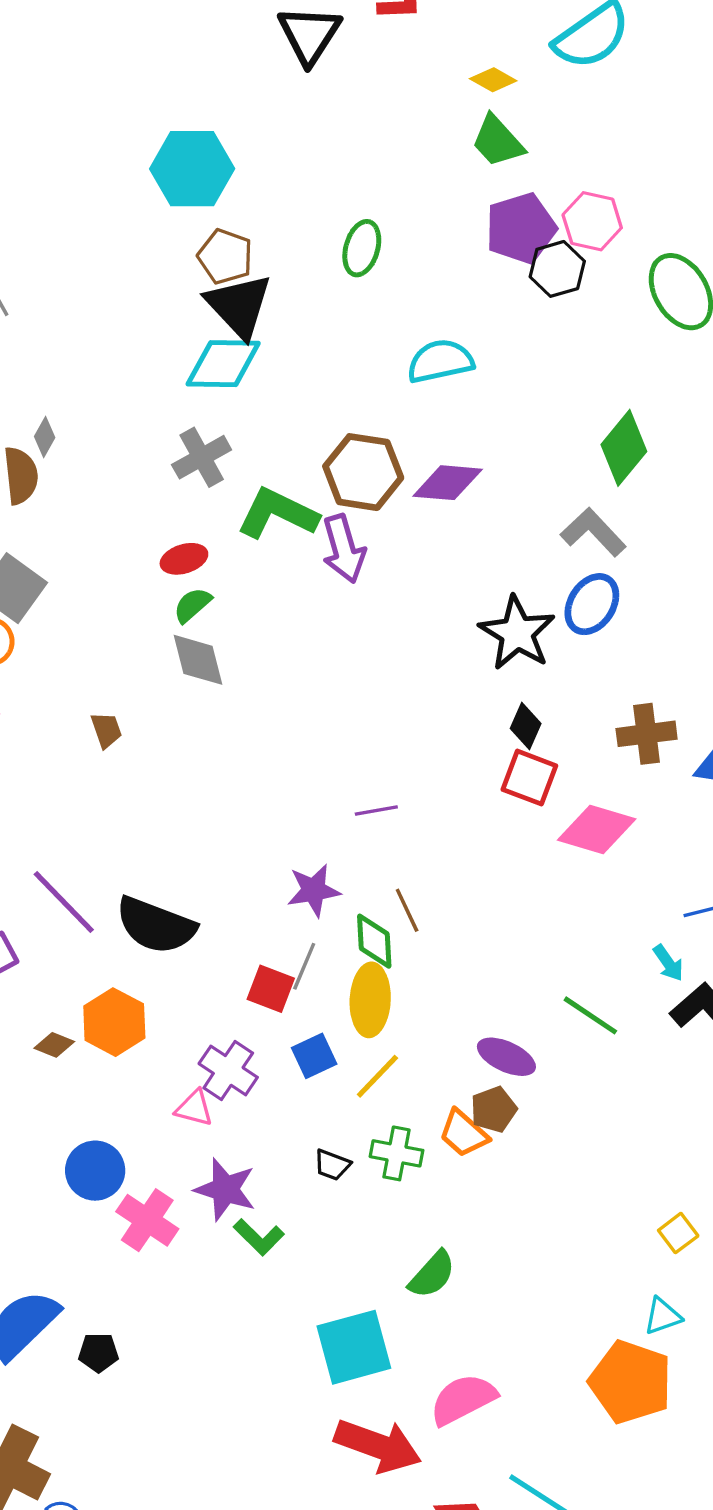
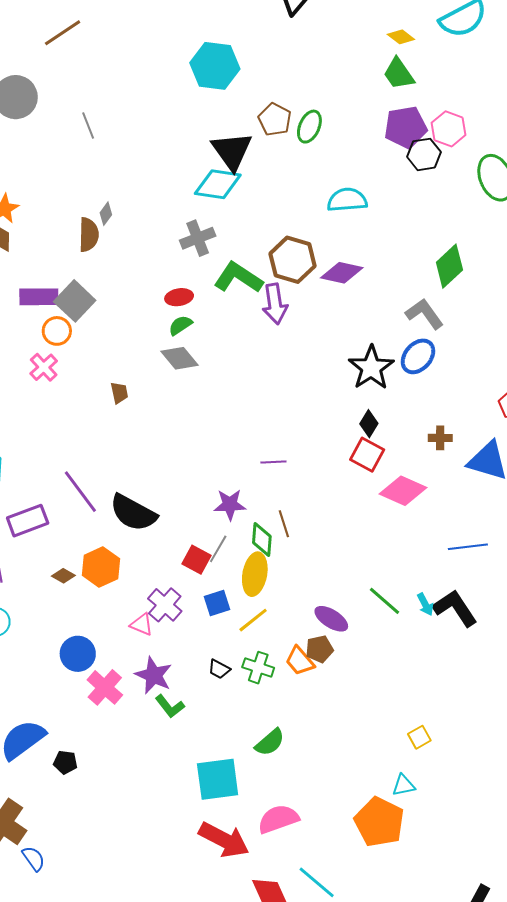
brown pentagon: (225, 257) -> (275, 120), moved
gray diamond: (198, 660) -> (179, 358), turned -33
brown cross: (647, 734) -> (440, 438), size x0.7
cyan arrow: (668, 963) -> (425, 604), moved

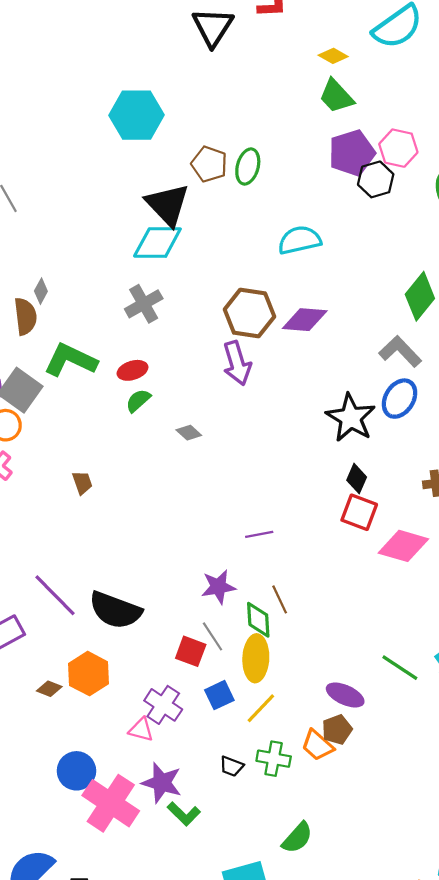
green L-shape: (238, 278) -> (70, 360), moved
gray diamond: (179, 358) -> (189, 433), moved, size x0.6
gray line: (218, 549) -> (213, 636), turned -56
pink cross: (105, 687) -> (111, 803), size x1.4

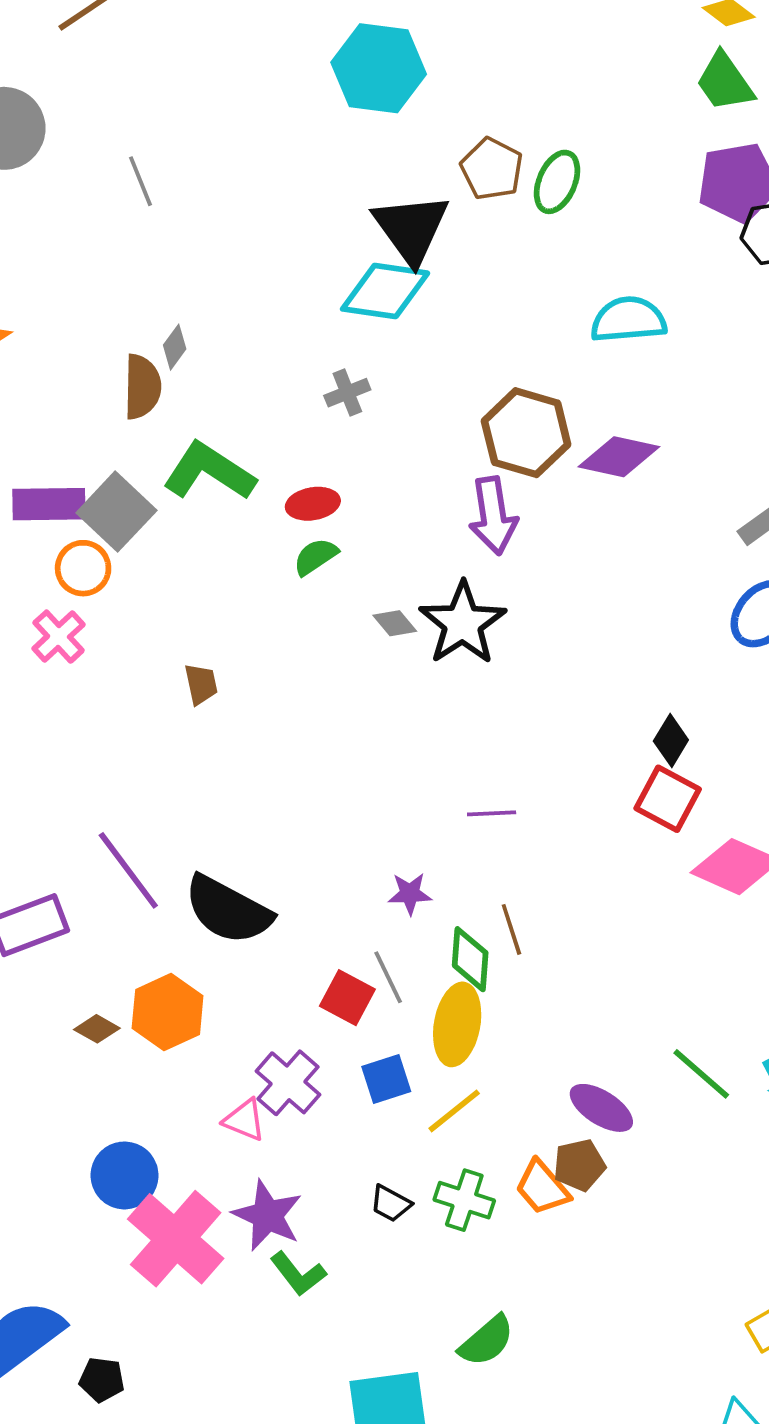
gray cross: (144, 304) -> (347, 393), size x0.7
black star: (351, 418) -> (463, 623), moved
purple star: (218, 587) -> (410, 894), size x0.7

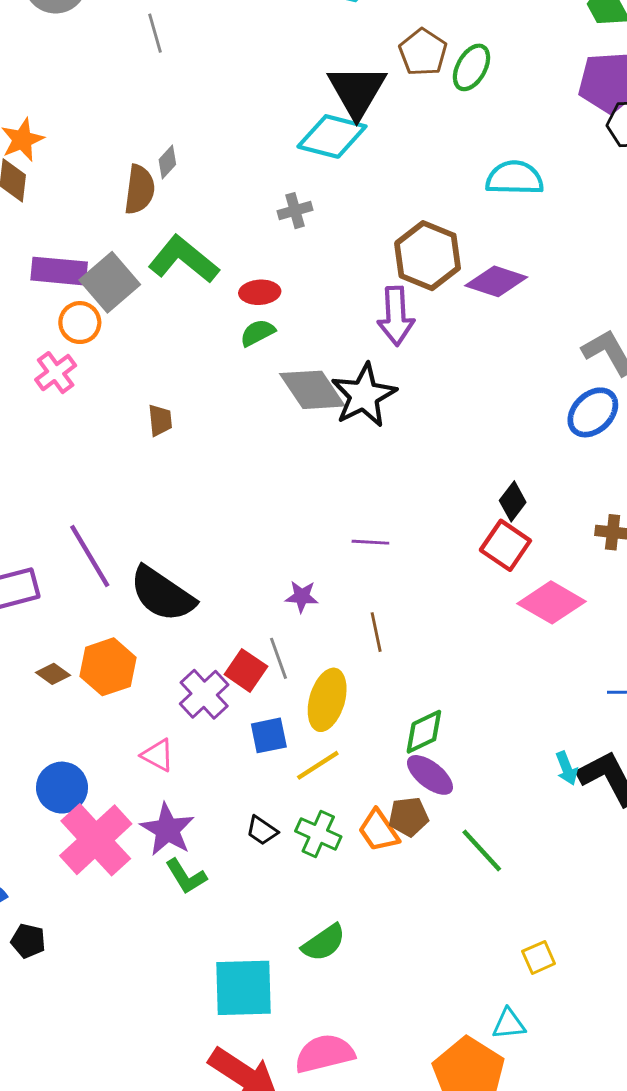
gray diamond: (395, 623) -> (312, 390), size x2.0
green diamond: (470, 959) -> (424, 732), moved, turned 54
green line: (701, 1074) -> (482, 850), moved
purple cross: (288, 1083) -> (204, 694), moved

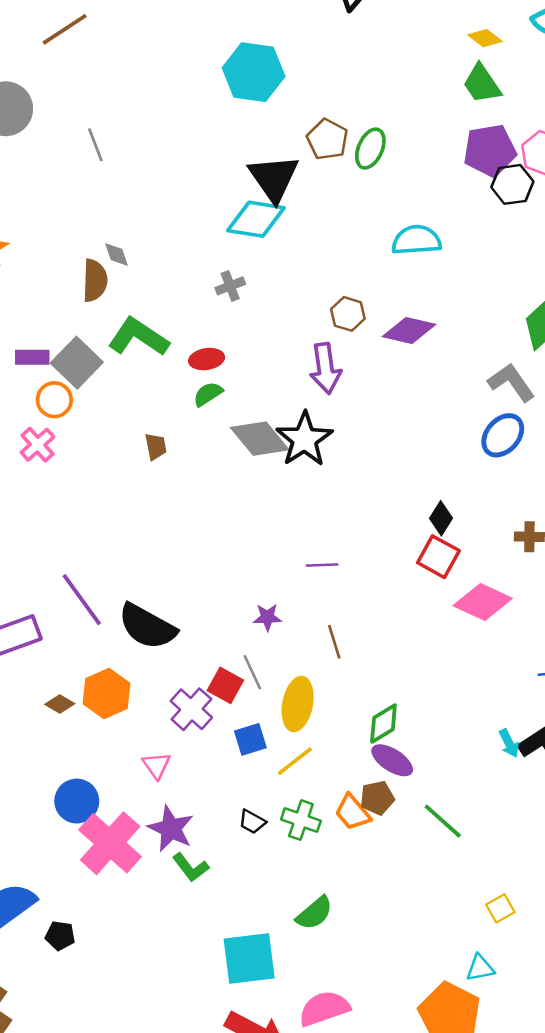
gray diamond: (167, 162) -> (117, 255), turned -56
brown hexagon: (428, 256) -> (348, 314), size x0.6
purple rectangle: (59, 271) -> (32, 357), size x0.7
brown trapezoid: (160, 420) -> (156, 447), moved
pink triangle: (158, 755) -> (156, 765), turned 32

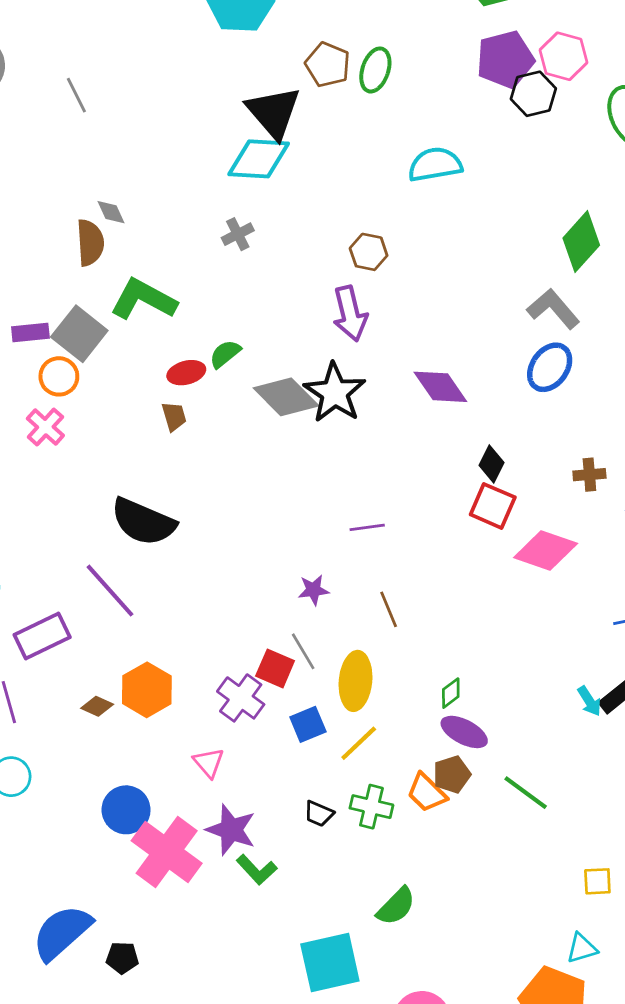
purple diamond: (409, 331) -> (440, 387), moved, turned 48
red ellipse: (207, 359) -> (186, 373), moved
black semicircle: (147, 627) -> (143, 522), moved
green diamond: (383, 724) -> (451, 693), size x0.7
yellow square: (500, 908) -> (597, 881), turned 32

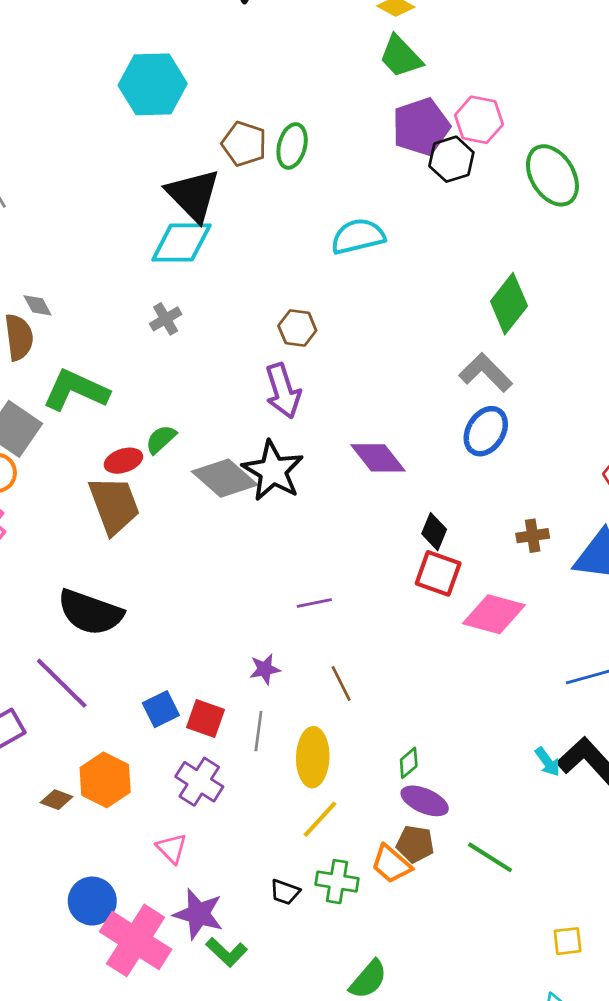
brown trapezoid: (174, 416) -> (114, 505), size x2.0
gray line: (303, 651) -> (258, 731), turned 42
red square: (275, 668) -> (205, 718), moved
blue square: (308, 724) -> (161, 709), moved
brown pentagon: (452, 774) -> (415, 844), turned 30

